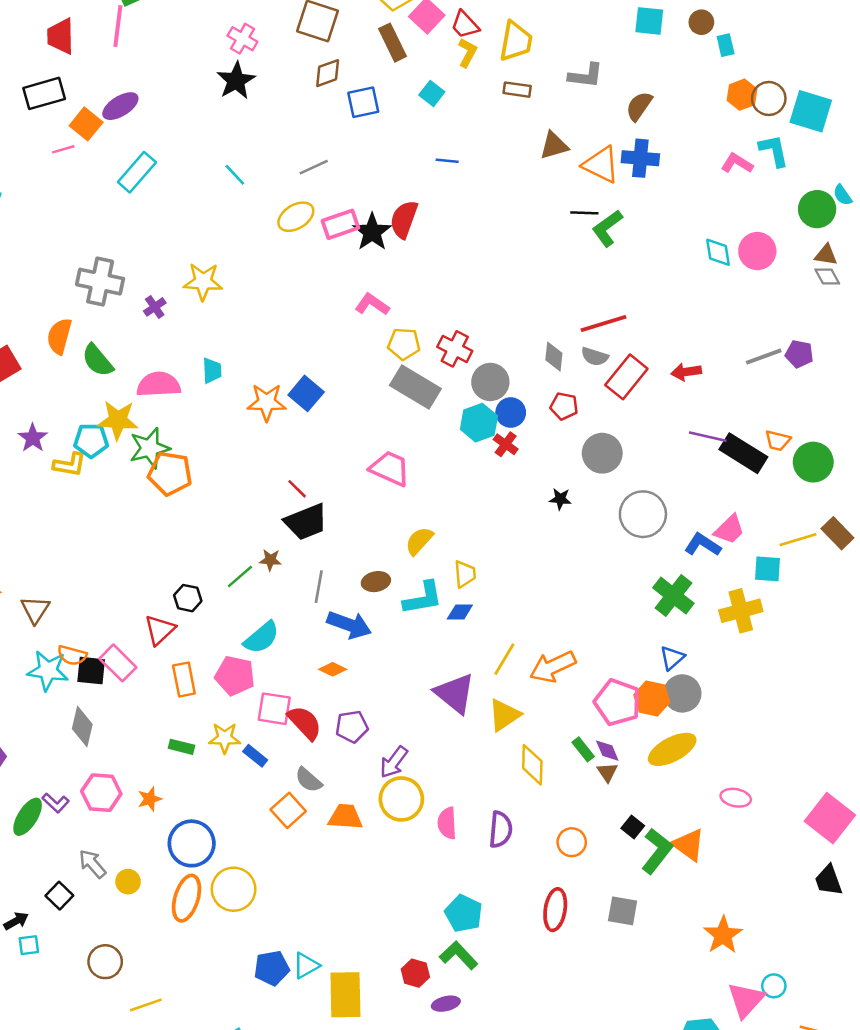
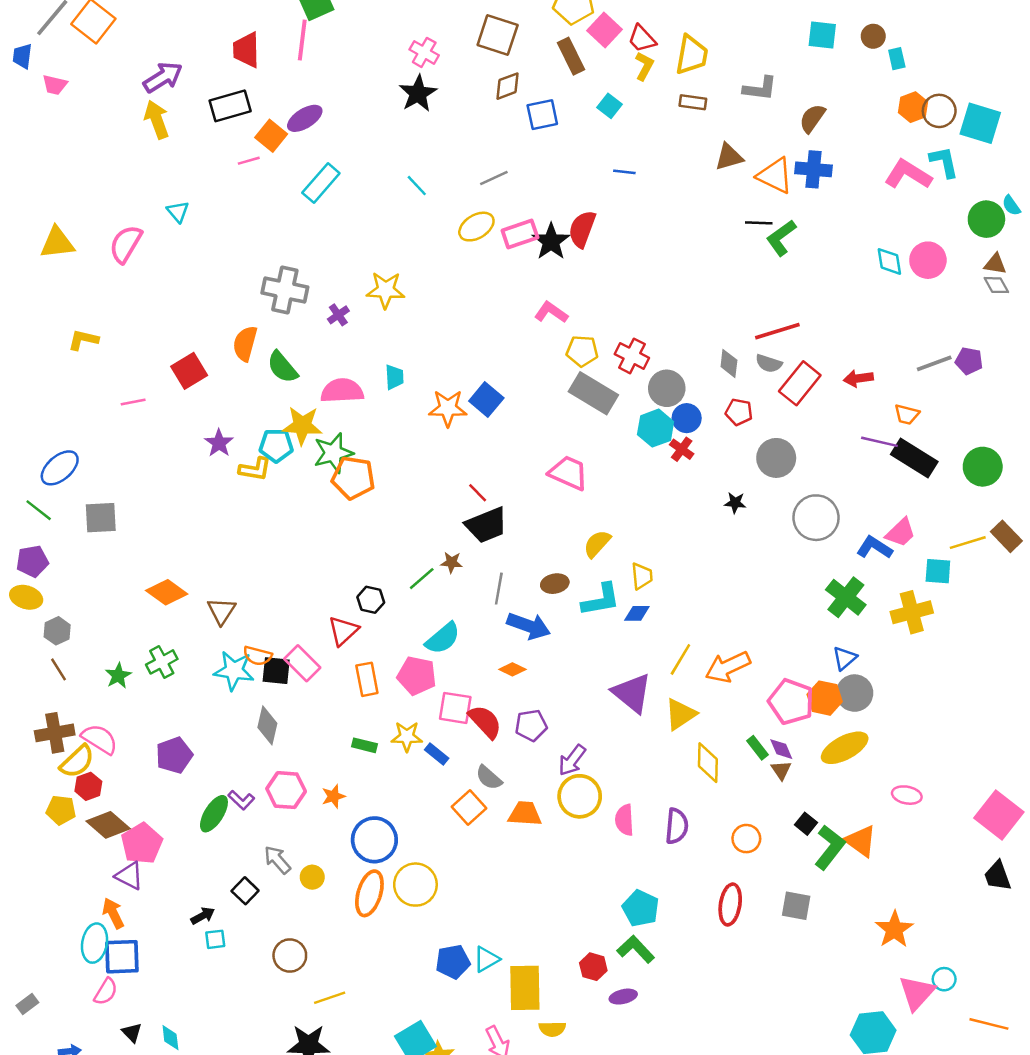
pink L-shape: (737, 163) -> (908, 174), size x1.5
orange trapezoid: (778, 440) -> (907, 414), moved

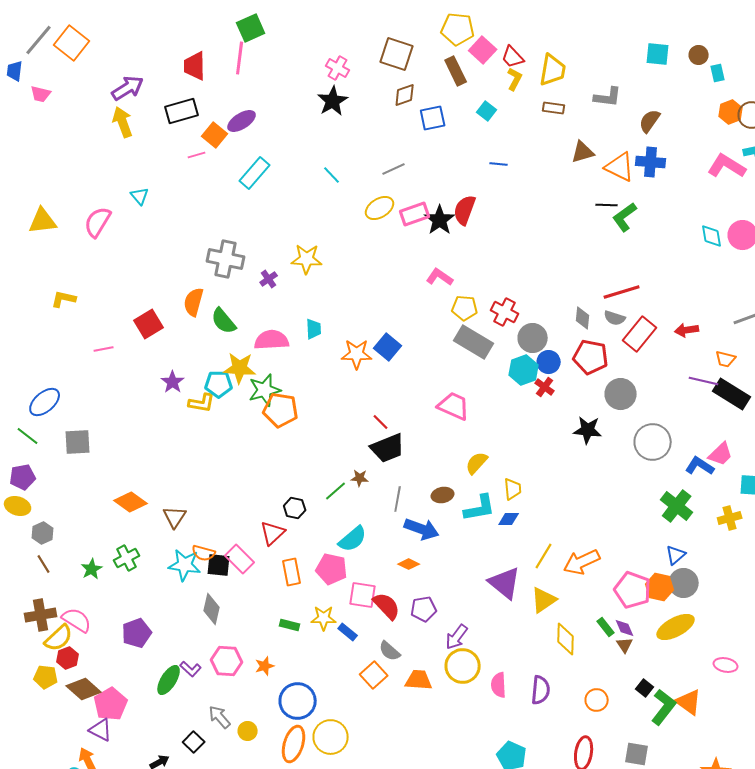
red pentagon: (739, 412) -> (591, 357), size x1.6
black star: (735, 503) -> (588, 430), size x1.6
yellow cross: (912, 612) -> (730, 518), size x0.7

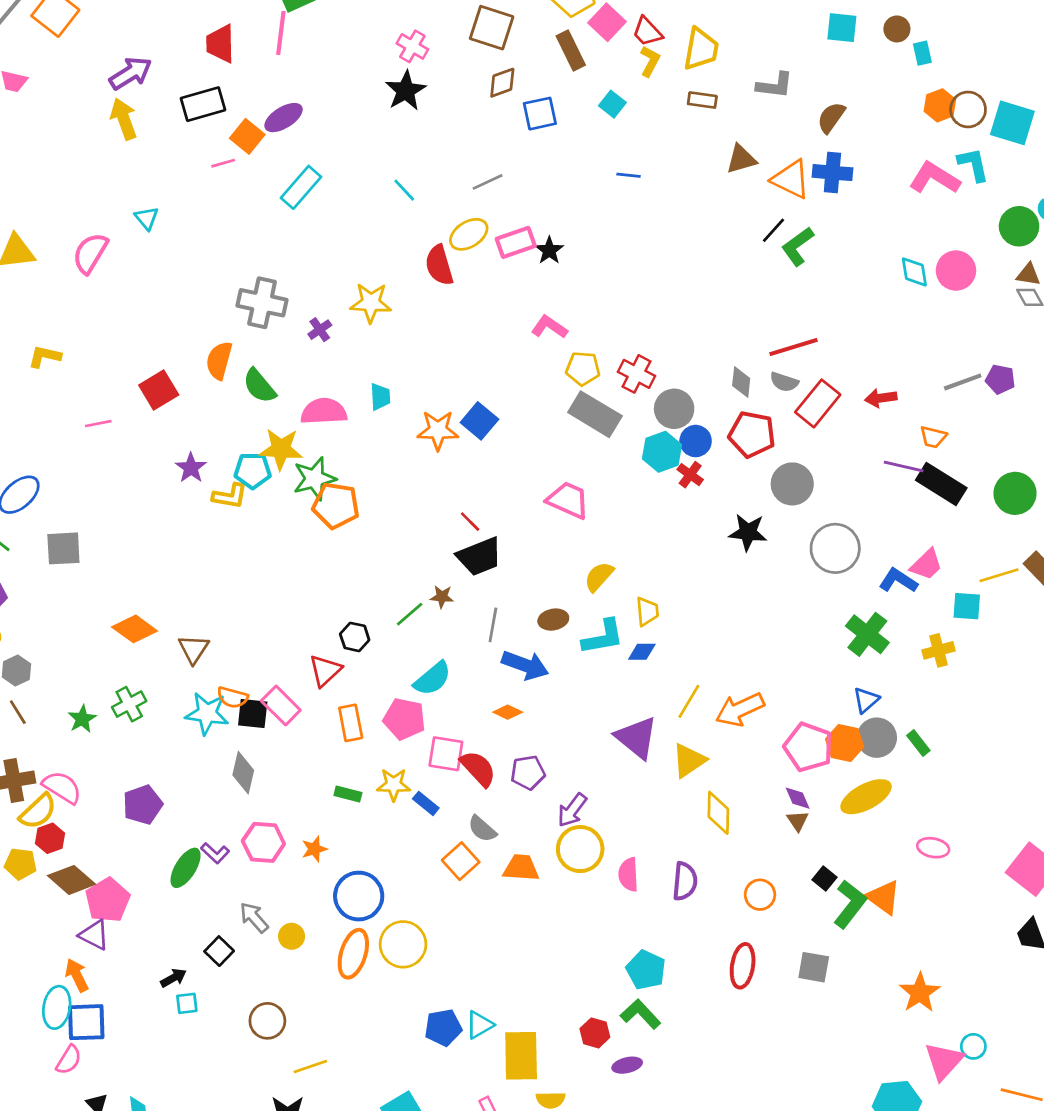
black line: (607, 205) -> (773, 230), turned -50
red semicircle: (465, 210) -> (439, 265), moved, turned -36
black star: (440, 220) -> (549, 250), size x0.7
green rectangle: (606, 627) -> (918, 743), moved

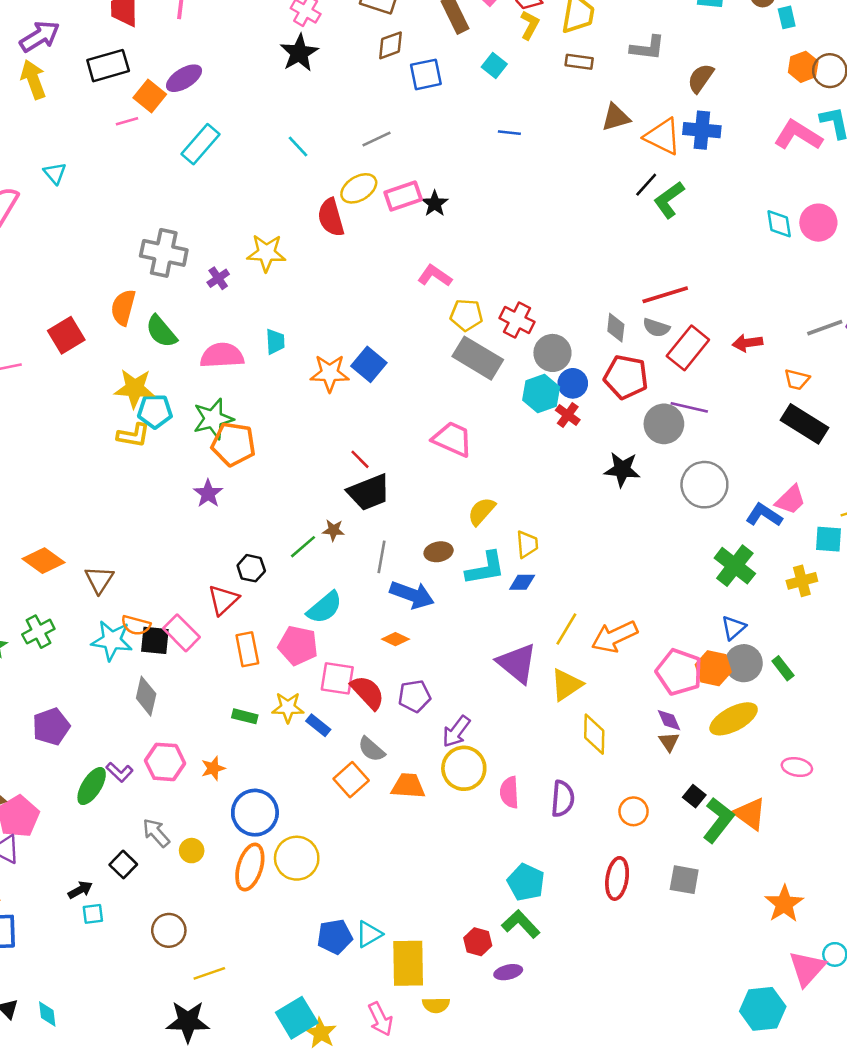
yellow star: (281, 449) -> (135, 388), moved
purple line: (904, 467) -> (689, 407), moved
purple star: (191, 468) -> (208, 494), moved

